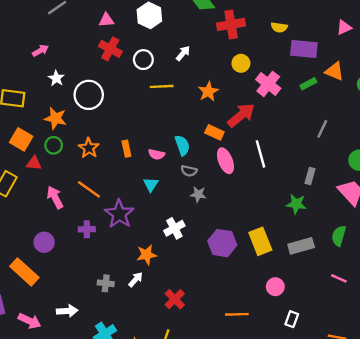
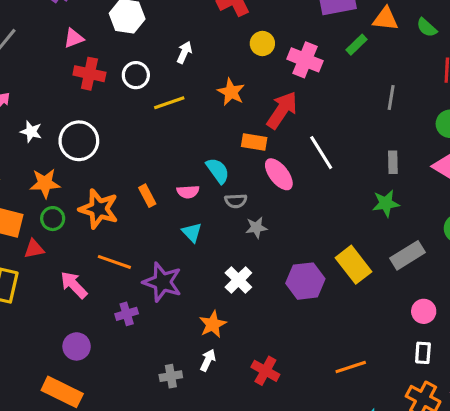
orange star: (89, 148) -> (99, 209), size x1.4
pink circle: (275, 287) -> (424, 311), moved

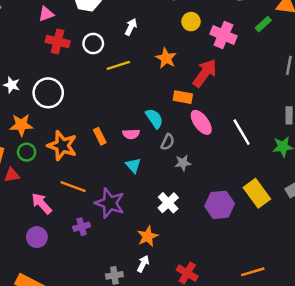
white line: (321, 153) -> (242, 132), moved
gray semicircle: (236, 201) -> (168, 142), turned -63
purple circle: (77, 346) -> (37, 237), moved

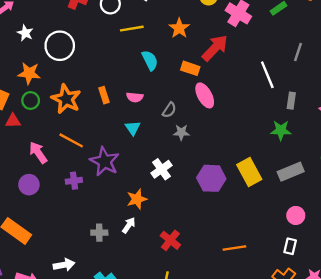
cyan semicircle: (154, 118) -> (150, 60), moved
white line: (242, 132) -> (267, 75), moved

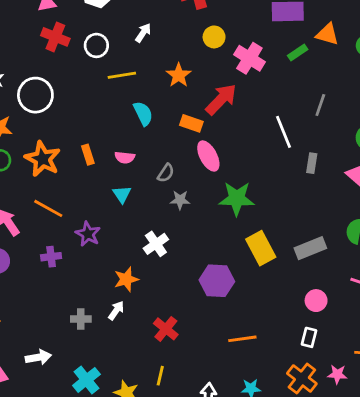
green star: (281, 130) -> (237, 199), moved, size x1.4
purple star: (105, 161) -> (88, 234), size x0.7
purple hexagon: (211, 178) -> (217, 281), moved

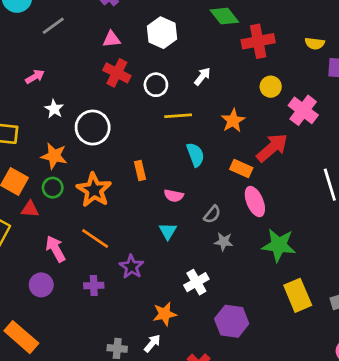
orange rectangle: (88, 155) -> (140, 171), moved
purple hexagon: (217, 281) -> (232, 321), moved

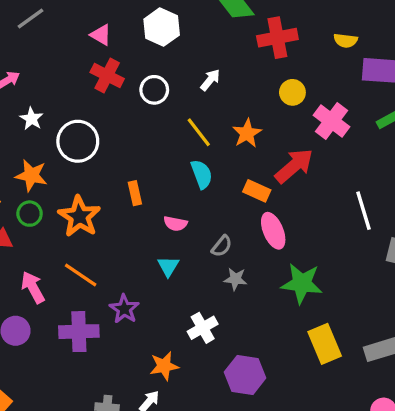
pink triangle: (112, 39) -> (101, 35), turned 36
yellow line: (178, 116) -> (199, 132), moved, turned 56
purple cross: (94, 285) -> (79, 332), size x1.6

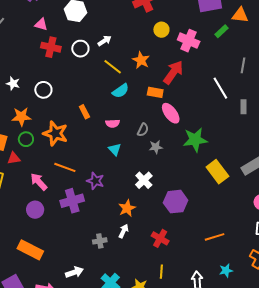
white arrow: (210, 80) -> (105, 41), moved, turned 32
white circle: (78, 141) -> (43, 90), size x0.7
cyan semicircle: (202, 174) -> (121, 91), turned 90

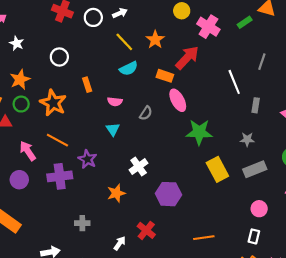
white circle: (43, 90) -> (59, 57), moved
orange star: (21, 117) -> (20, 80), turned -30
gray star: (156, 147) -> (247, 139), moved
white arrow: (124, 231) -> (120, 243), moved

